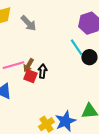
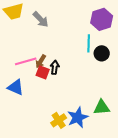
cyan line: (76, 47) -> (89, 43), turned 36

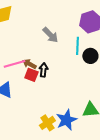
gray arrow: (41, 19) -> (50, 35), moved
brown arrow: (41, 61) -> (29, 64), turned 88

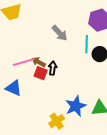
blue star: (66, 120) -> (76, 106), moved

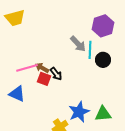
gray arrow: (60, 33) -> (78, 44), moved
black arrow: (53, 68) -> (56, 74), turned 136

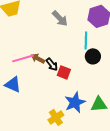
gray arrow: (78, 44) -> (60, 18), moved
black circle: (103, 60) -> (93, 56), moved
red square: (44, 79) -> (64, 72), moved

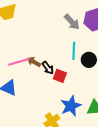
gray arrow: (60, 18) -> (72, 22), moved
cyan line: (86, 40) -> (74, 51), moved

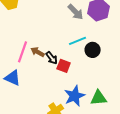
cyan line: (74, 51) -> (78, 41), turned 66
pink line: (19, 62) -> (23, 52), turned -55

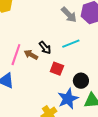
black circle: (93, 50) -> (81, 81), moved
black arrow: (52, 58) -> (45, 48), moved

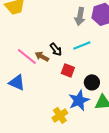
gray arrow: (69, 15) -> (80, 16), turned 54
pink line: (16, 55) -> (27, 56), turned -70

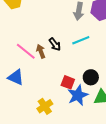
brown arrow: (42, 56) -> (41, 51), turned 40
red square: (68, 70) -> (68, 82), moved
yellow cross: (60, 115) -> (45, 106), moved

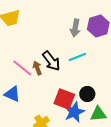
black arrow: (55, 44) -> (51, 61), size x1.5
red square: (68, 82) -> (64, 99), size x1.5

